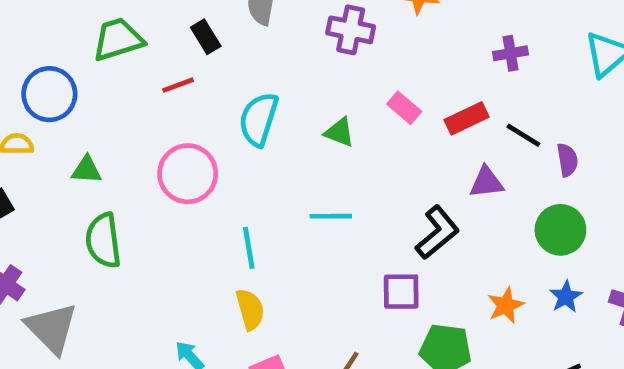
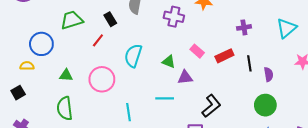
red line: (178, 85) -> (98, 40), turned -32
black line: (523, 135) -> (249, 63), turned 49
green triangle: (87, 170) -> (66, 75), moved
purple triangle: (486, 182) -> (185, 77), moved

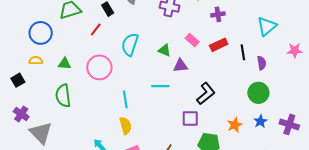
purple cross: (244, 27) -> (218, 14), moved
cyan triangle: (286, 28) -> (267, 26), moved
yellow semicircle: (27, 66) -> (36, 61), moved

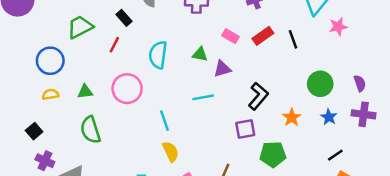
pink star: (295, 50) -> (338, 27), moved
purple semicircle: (262, 63) -> (360, 83), moved
black square: (18, 80) -> (34, 131), moved
orange star: (235, 125) -> (292, 117), moved

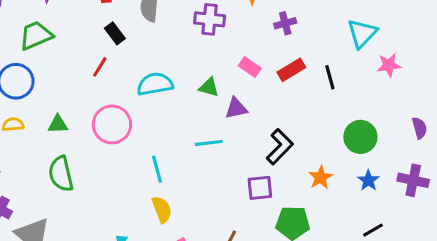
green trapezoid: (80, 27) -> (36, 36), moved
cyan semicircle: (158, 55) -> (155, 84), turned 68
purple semicircle: (360, 83) -> (419, 128), moved

